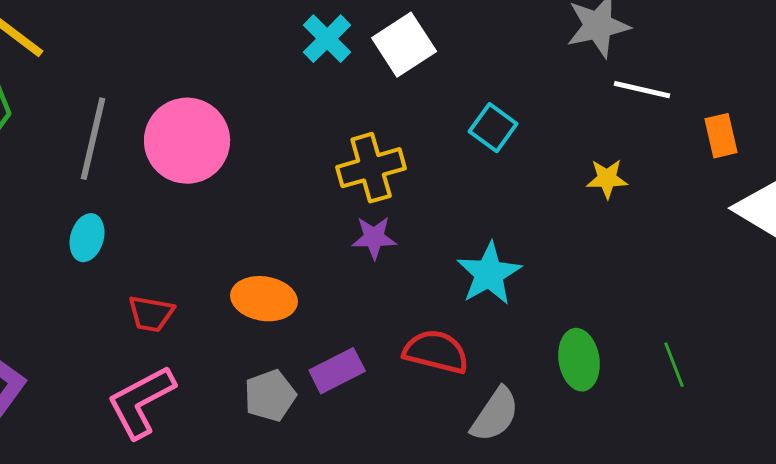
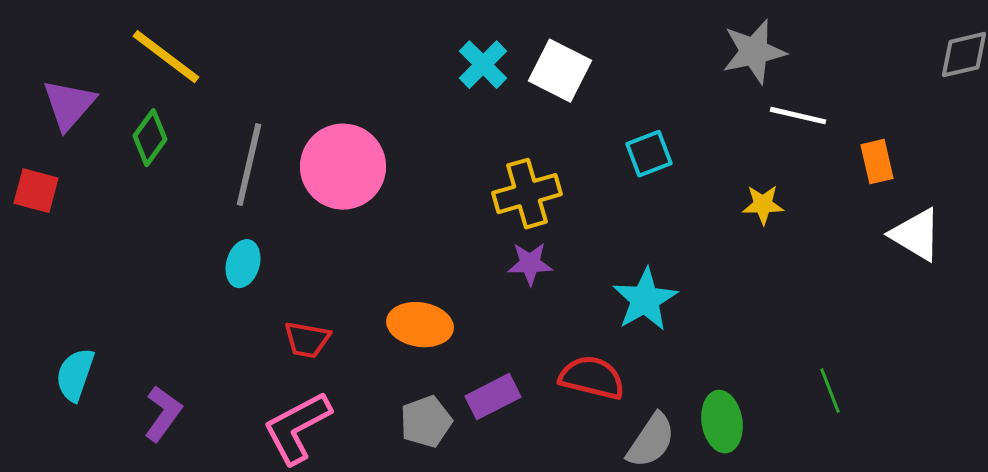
white square: (404, 45) -> (560, 71), turned -30
cyan square: (493, 128) -> (649, 154), turned 33
green ellipse: (579, 360) -> (722, 422), moved

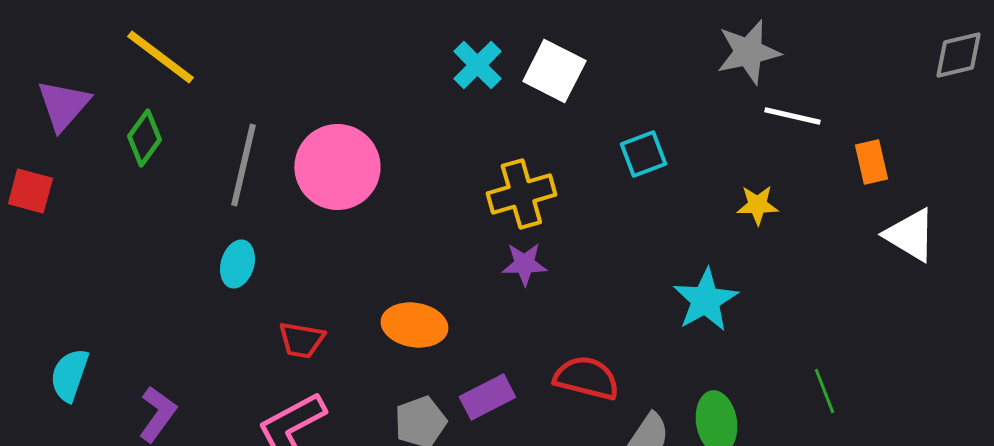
cyan star: (645, 300) -> (705, 300), moved

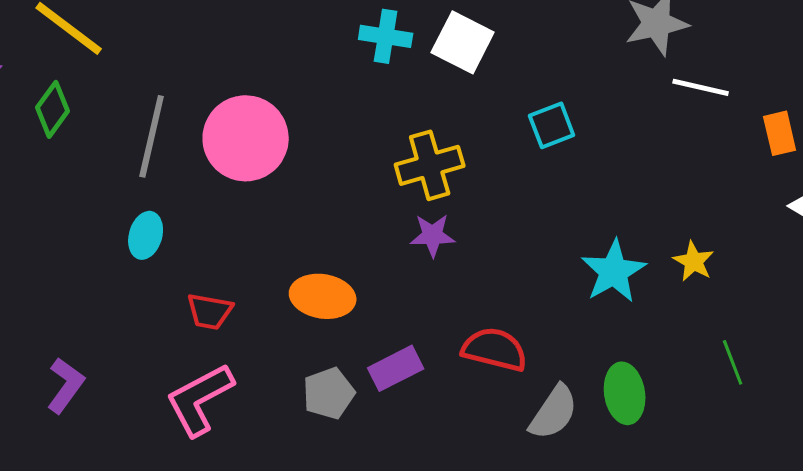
cyan cross: (477, 65) -> (386, 36), turned -36
yellow star: (757, 205) -> (694, 261), moved, turned 30

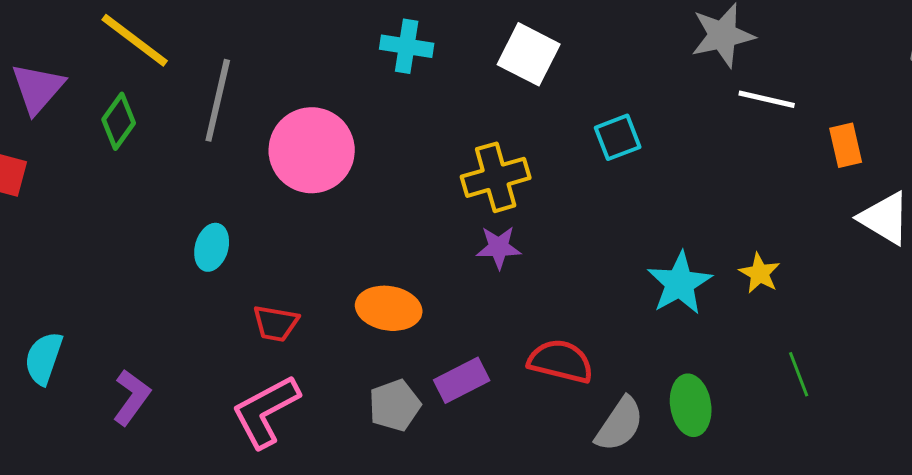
cyan cross: (386, 36) -> (407, 46), moved
gray line: (152, 136) -> (218, 100), moved

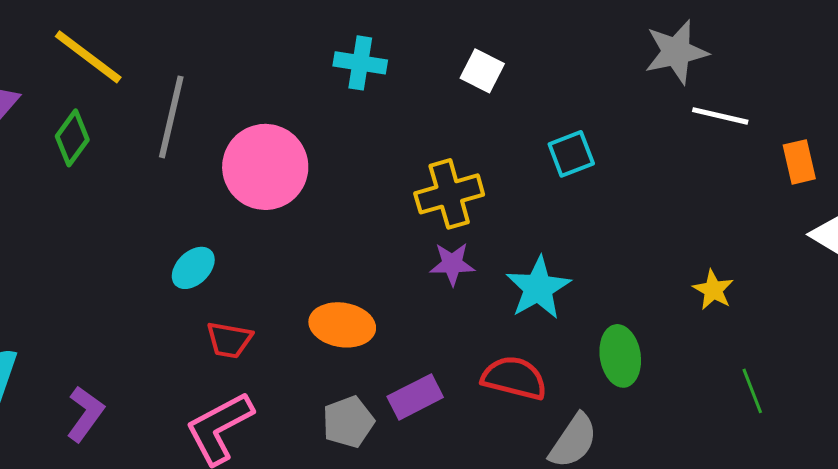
white square: (529, 54) -> (482, 71), size x0.7
cyan ellipse: (212, 247) -> (193, 268), moved, turned 30
cyan star: (680, 283) -> (538, 288), moved
green ellipse: (691, 405) -> (620, 356), moved

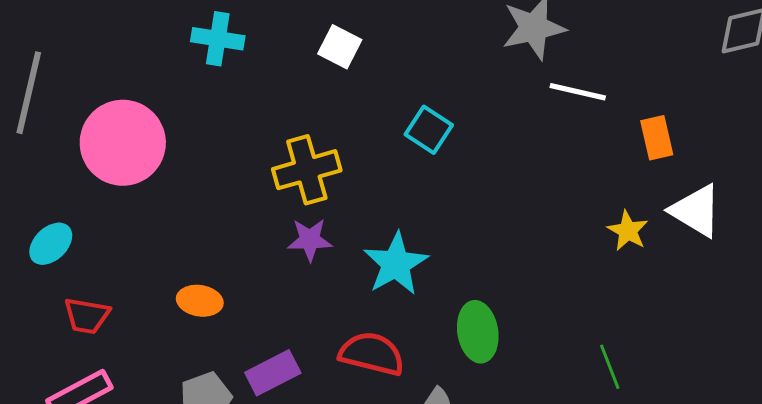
cyan square: (571, 154) -> (429, 130), turned -36
yellow star: (713, 290) -> (628, 231), moved
orange ellipse: (342, 325) -> (200, 301), size x0.7

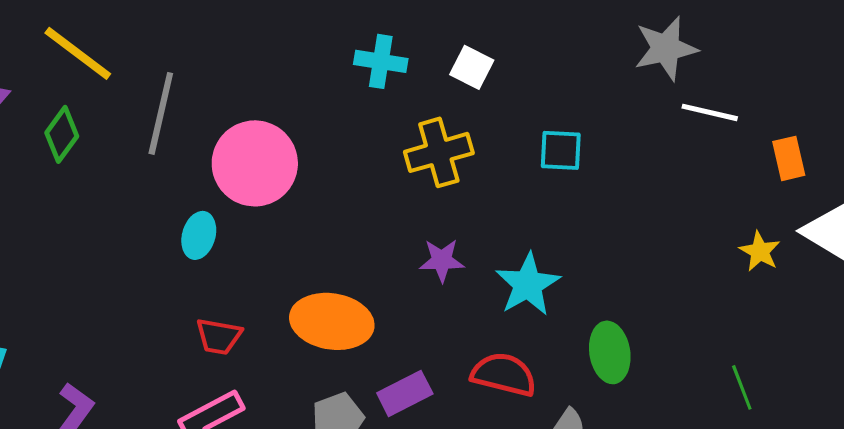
cyan cross: (218, 39) -> (381, 61), moved
cyan square: (429, 130) -> (561, 150), turned -30
yellow cross: (307, 170) -> (439, 152), moved
cyan ellipse: (51, 244) -> (199, 235), moved, turned -30
orange ellipse: (200, 301) -> (332, 321), size x1.8

